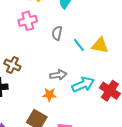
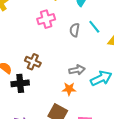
cyan line: (79, 45) -> (94, 27), moved

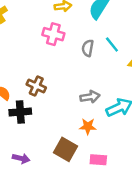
pink cross: (46, 19) -> (53, 34), turned 30
orange star: (69, 89) -> (88, 126), moved

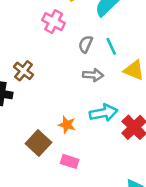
gray arrow: (90, 97) -> (93, 75), moved

